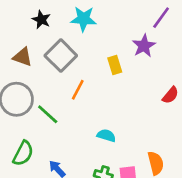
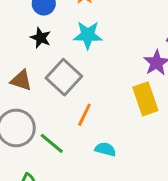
yellow rectangle: (115, 65) -> (145, 99), moved, size x1.5
cyan semicircle: (106, 135) -> (105, 149), moved

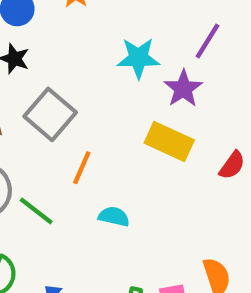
cyan star: (88, 35) -> (138, 58), moved
yellow rectangle: (145, 99) -> (169, 142), turned -44

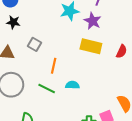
gray square: (50, 114) -> (34, 44), size x0.6
green line: (36, 211) -> (47, 88), moved

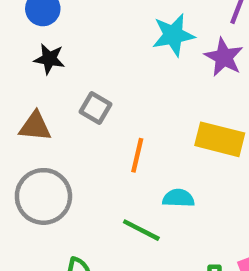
yellow rectangle: (91, 46) -> (220, 139), moved
green line: (47, 88) -> (141, 230), moved

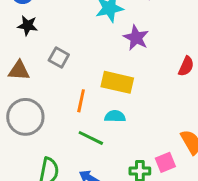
purple star: (224, 57) -> (136, 38), moved
yellow rectangle: (220, 139) -> (117, 82), moved
orange line: (137, 155) -> (81, 101), moved

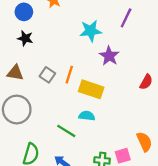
gray square: (59, 58) -> (47, 75), moved
orange line: (81, 101) -> (69, 75), moved

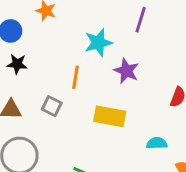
orange line: (69, 75) -> (75, 77), moved
cyan semicircle: (87, 116) -> (157, 143), moved

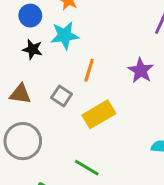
cyan star: (98, 43) -> (65, 35), moved
yellow rectangle: (110, 116) -> (99, 114), moved, turned -48

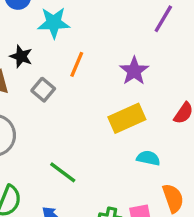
black star: (33, 49) -> (21, 56), moved
yellow rectangle: (99, 114) -> (127, 118), moved

